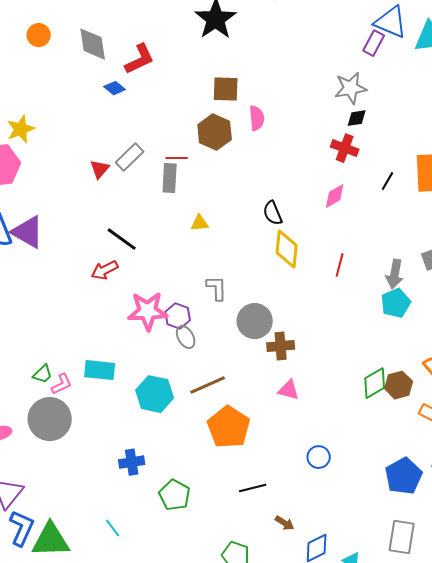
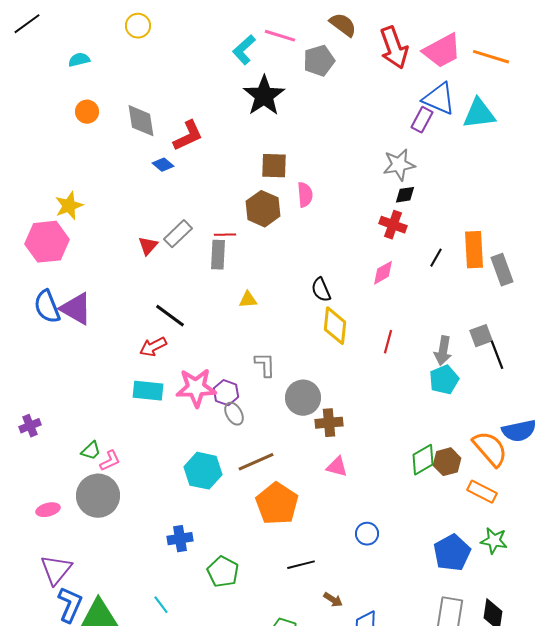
cyan rectangle: (100, 370) -> (148, 391), moved

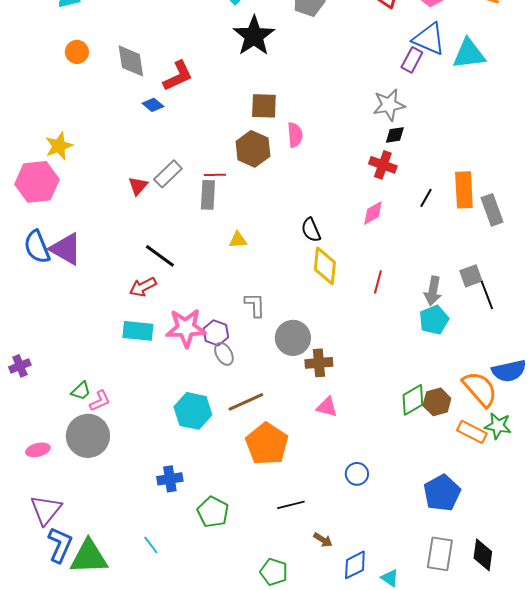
green star: (494, 541) -> (498, 426), moved

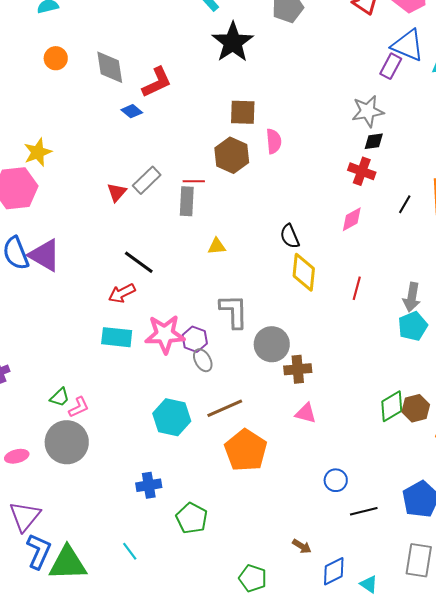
gray L-shape: (255, 305) -> (234, 311), size x1.4
black line: (291, 505) -> (364, 511), moved

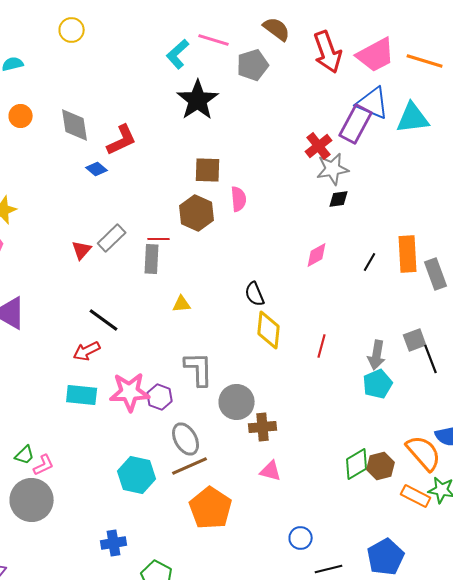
purple rectangle: (391, 66) -> (356, 124), size x1.5
red cross: (362, 171) -> (319, 146), moved, turned 32
pink diamond: (352, 219) -> (317, 255), moved
gray ellipse: (203, 360) -> (186, 439), moved, size x1.4

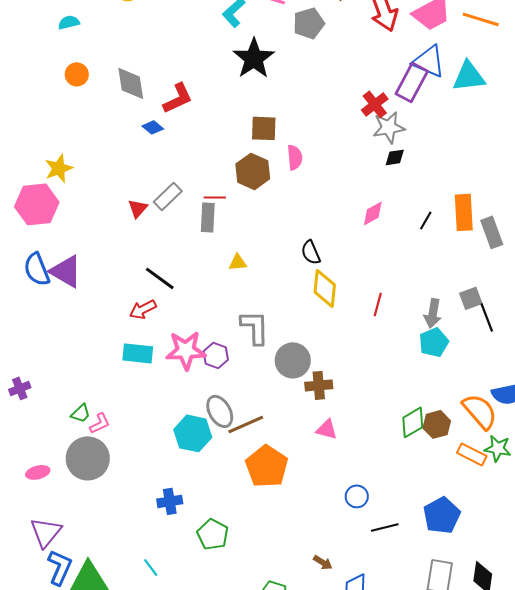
gray ellipse: (186, 439) -> (220, 411), moved

